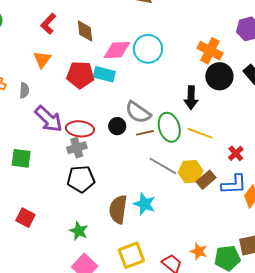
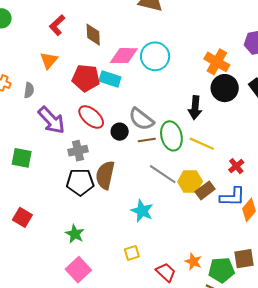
red ellipse: (80, 129) -> (91, 117), moved, turned 32
brown semicircle: (118, 209) -> (105, 175), moved
yellow square: (131, 255) -> (132, 253), moved, size x0.6

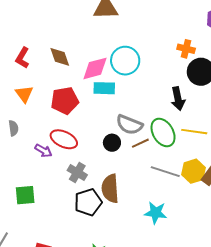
orange cross: (217, 62) -> (186, 49), size x0.7
cyan rectangle: (110, 79) -> (104, 88), moved
red ellipse: (91, 117) -> (64, 139), moved
purple arrow: (51, 120) -> (43, 151), size x0.6
gray cross: (78, 151) -> (77, 173), turned -30

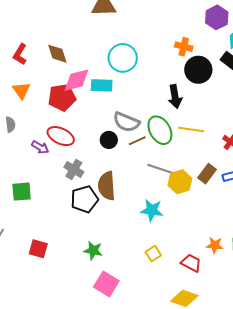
pink diamond: (95, 68) -> (76, 80), moved
yellow hexagon: (194, 171) -> (180, 182), moved

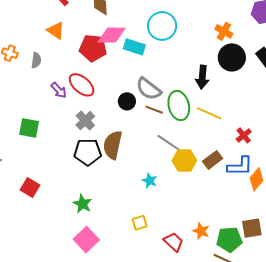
orange triangle: (21, 90) -> (56, 30), turned -36
brown line: (137, 141) -> (154, 110), turned 30
cyan star: (152, 210) -> (150, 181), size x0.7

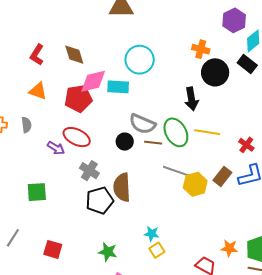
cyan star: (150, 181) -> (152, 234), moved
yellow square: (140, 223) -> (157, 250), moved

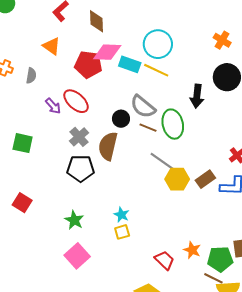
orange cross: (201, 49) -> (222, 40), moved
yellow line: (207, 132) -> (156, 70), moved
brown semicircle: (122, 187) -> (108, 146), moved

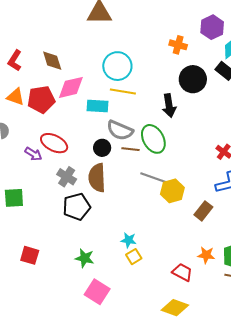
cyan rectangle: (130, 64) -> (98, 106), moved
red pentagon: (88, 65) -> (41, 99), moved
brown rectangle: (205, 179) -> (203, 211), moved

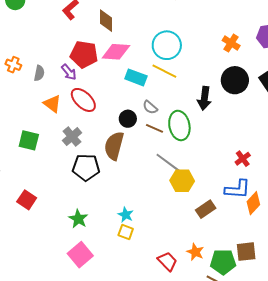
orange triangle: (16, 97) -> (52, 104), moved
gray semicircle: (120, 130) -> (150, 107), size x0.6
purple arrow: (33, 154) -> (69, 72), moved
gray cross: (67, 177) -> (72, 137), moved
yellow square: (134, 257) -> (126, 232), turned 35

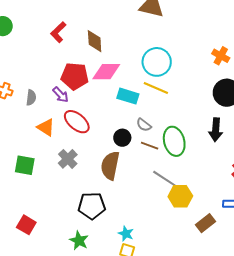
black arrow: (204, 98) -> (216, 130), moved
black pentagon: (86, 167) -> (92, 206), moved

